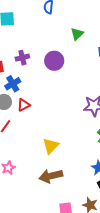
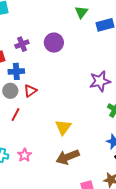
green triangle: (77, 34) -> (81, 12), moved
blue cross: (13, 84) -> (16, 71), turned 35

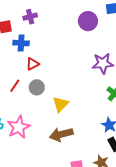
purple circle: (54, 43) -> (88, 21), moved
gray circle: (10, 91) -> (37, 87), moved
pink star: (25, 155) -> (19, 127), size x1.6

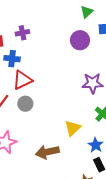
red triangle: (33, 64) -> (22, 80), size x1.5
yellow triangle: (61, 104) -> (73, 128), moved

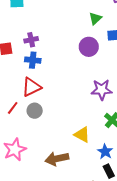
blue cross: (12, 59) -> (33, 60), moved
yellow triangle: (73, 128) -> (82, 135), turned -48

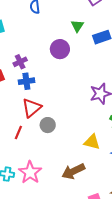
purple circle: (89, 47) -> (60, 49), moved
gray circle: (35, 111) -> (48, 125), moved

